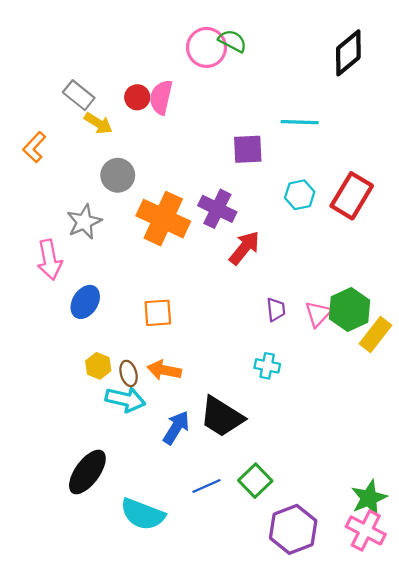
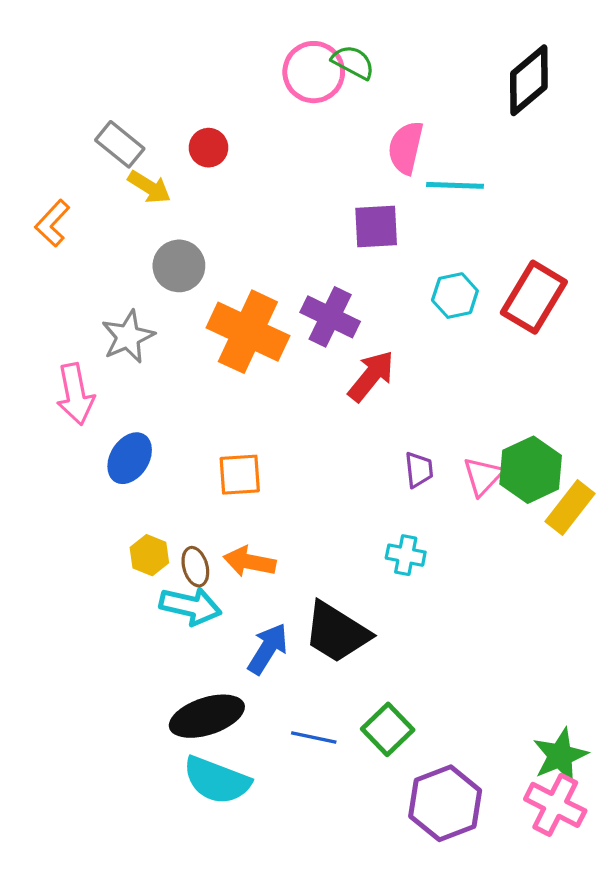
pink semicircle: (161, 97) -> (406, 148), moved
black ellipse: (87, 472) -> (207, 716), moved, turned 36
blue line: (207, 486) -> (314, 738), turned 36

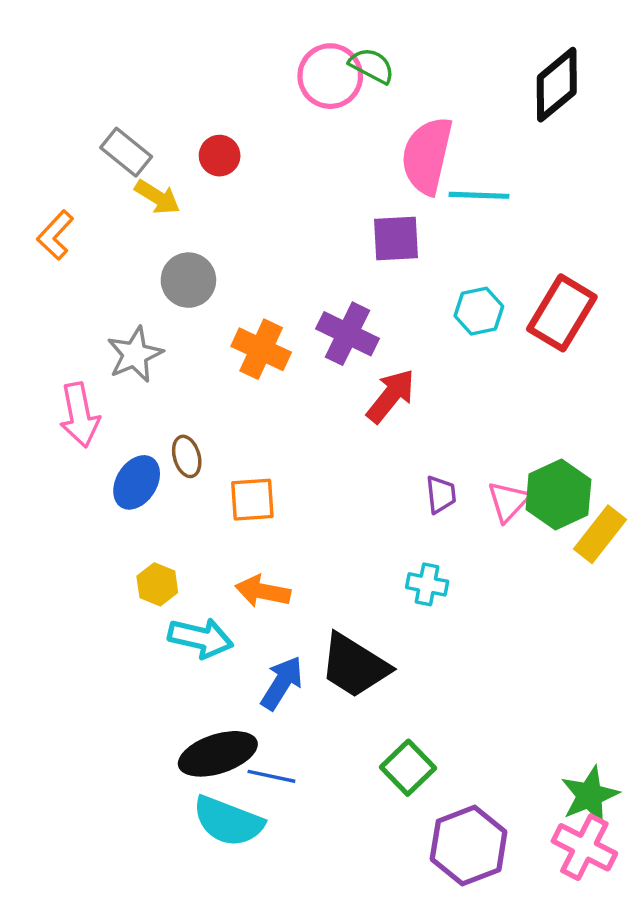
pink semicircle: (406, 148) -> (427, 156), size x1.4
orange cross: (248, 332) -> (261, 349), size x0.7
brown ellipse: (195, 567) -> (187, 456), moved
blue line: (314, 738) -> (271, 776), moved

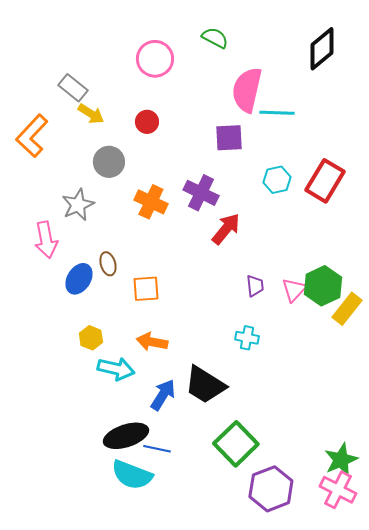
pink circle: (330, 76) -> (155, 59), moved
red circle: (220, 156) -> (147, 122), moved
orange L-shape: (55, 235) -> (32, 136), size x1.5
green square: (408, 768) -> (236, 444), size x1.4

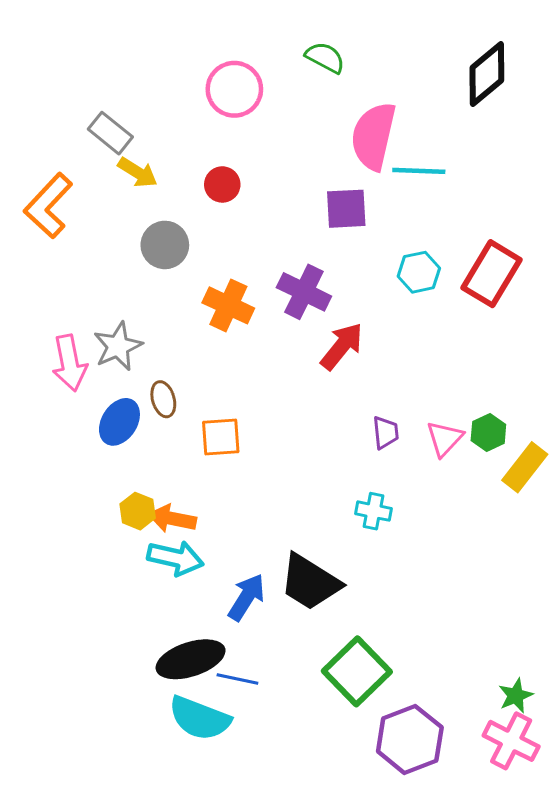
gray star: (78, 205) -> (118, 346), moved
green hexagon: (323, 286) -> (488, 432), size x0.6
orange arrow: (152, 342) -> (172, 519), moved
green star: (341, 460) -> (516, 696), size x0.7

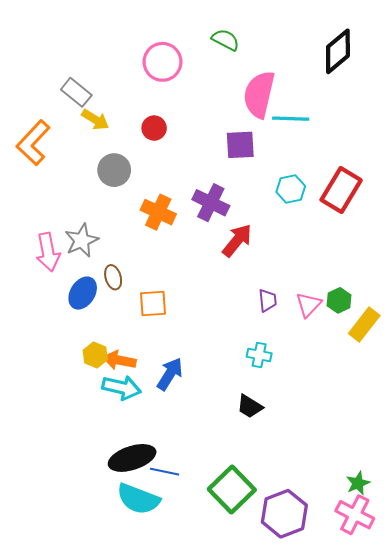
black trapezoid: (310, 582) -> (250, 406), moved, size x0.6
blue arrow: (246, 597) -> (170, 374), moved
green square: (357, 671) -> (232, 489), moved

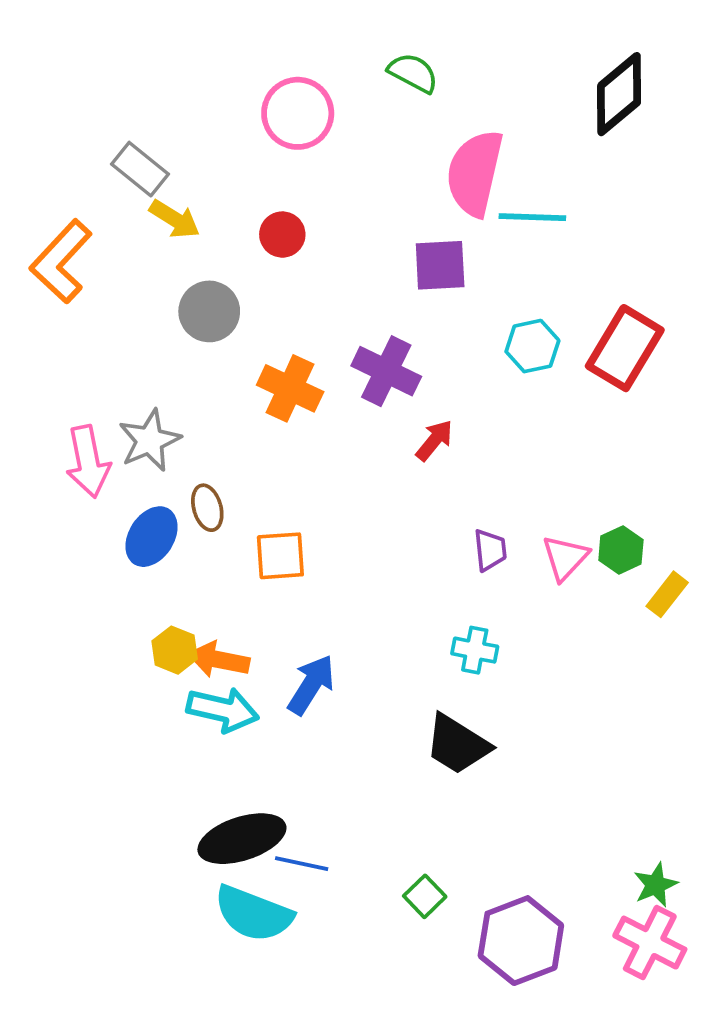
red arrow: (237, 240) -> (434, 440), size x0.7
yellow rectangle: (364, 325) -> (667, 594), size x0.7
black trapezoid: (250, 406) -> (457, 744), size x1.4
green square: (232, 489) -> (425, 896), size x0.5

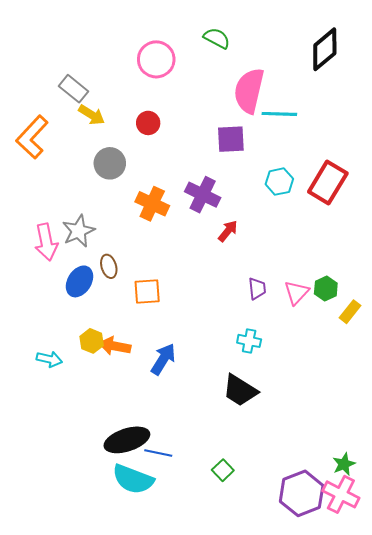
cyan arrow: (223, 710) -> (49, 359), moved, size x0.7
purple hexagon: (521, 941) -> (302, 493), moved

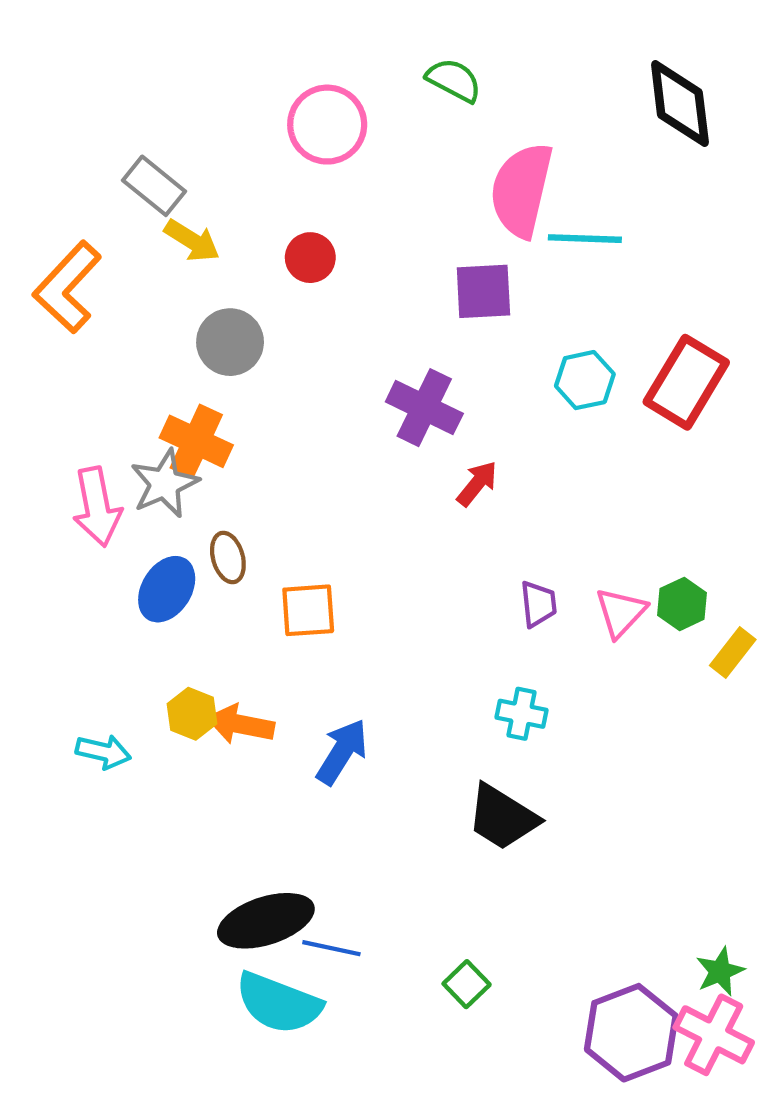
black diamond: (325, 49) -> (680, 103), turned -57
orange cross: (152, 204) -> (196, 441), moved

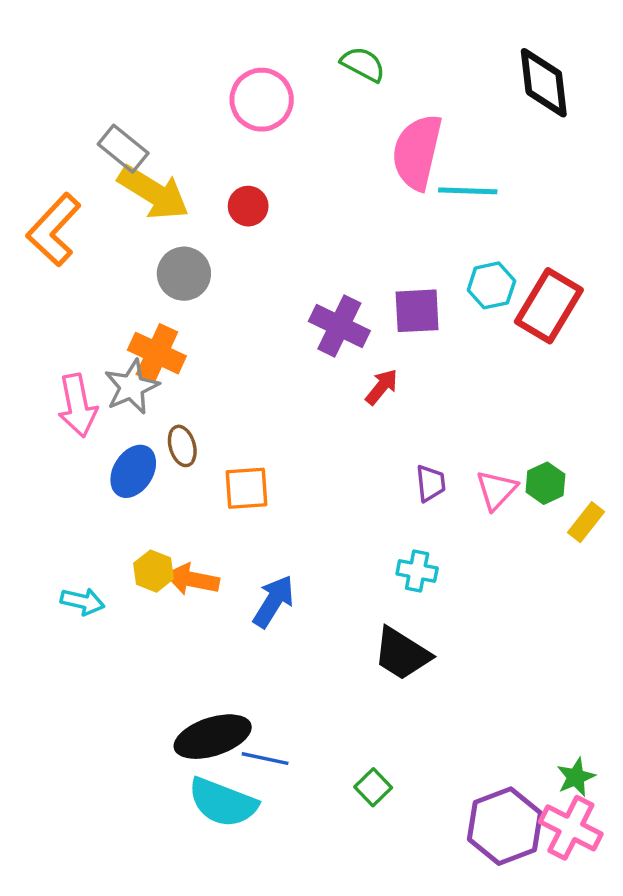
yellow arrow: (192, 241) -> (154, 193), size x1.6
purple square: (483, 291) -> (417, 311), moved
cyan hexagon: (585, 380) -> (491, 285), moved

